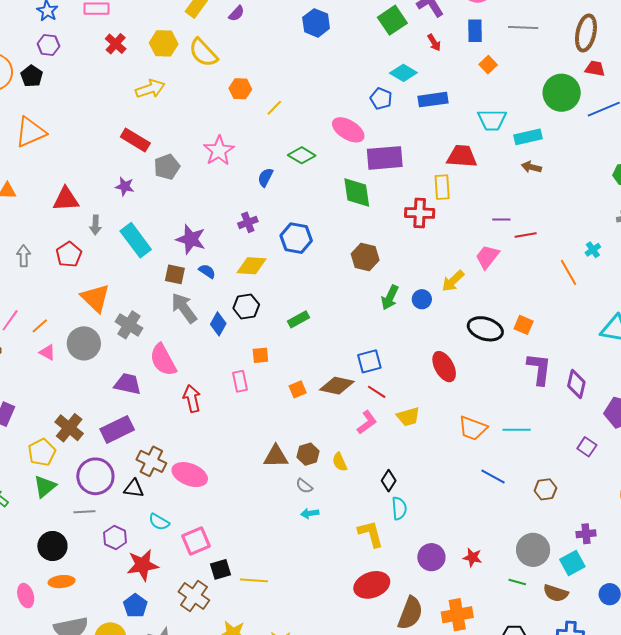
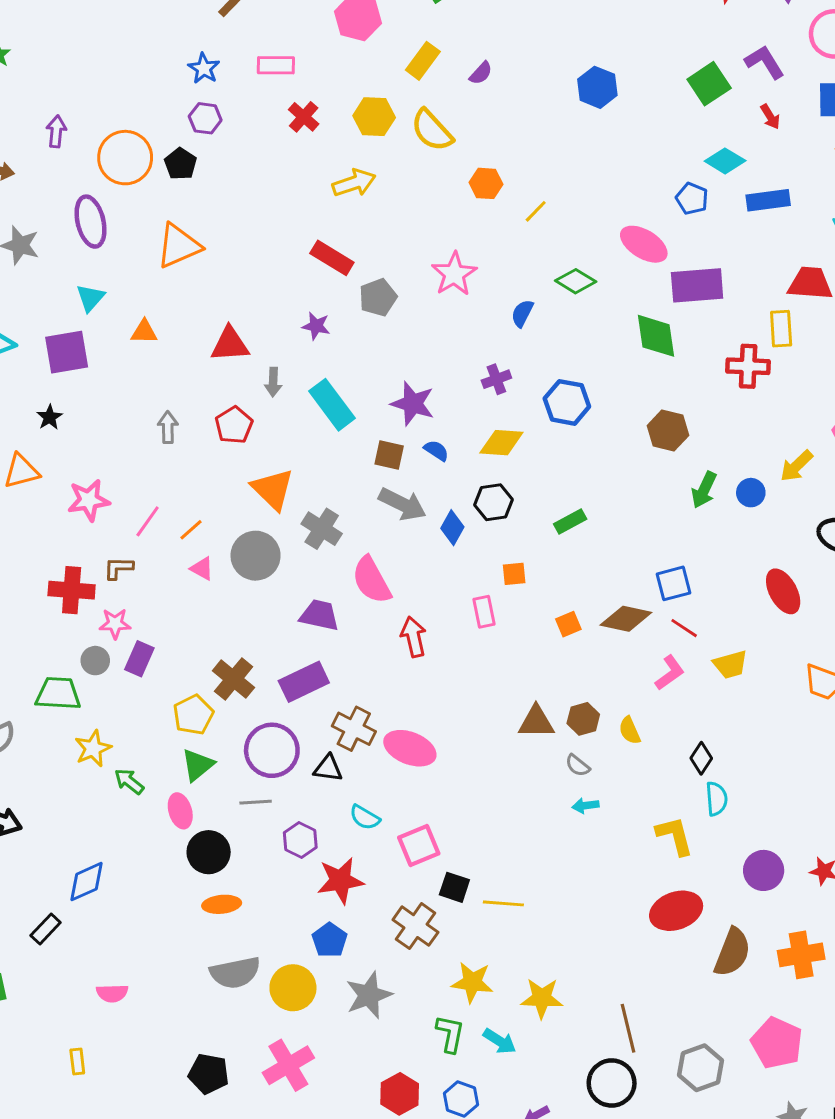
gray arrow: (184, 308) -> (402, 504), turned 152
black square: (220, 569) -> (454, 887), turned 35
pink ellipse: (26, 596) -> (180, 811), moved

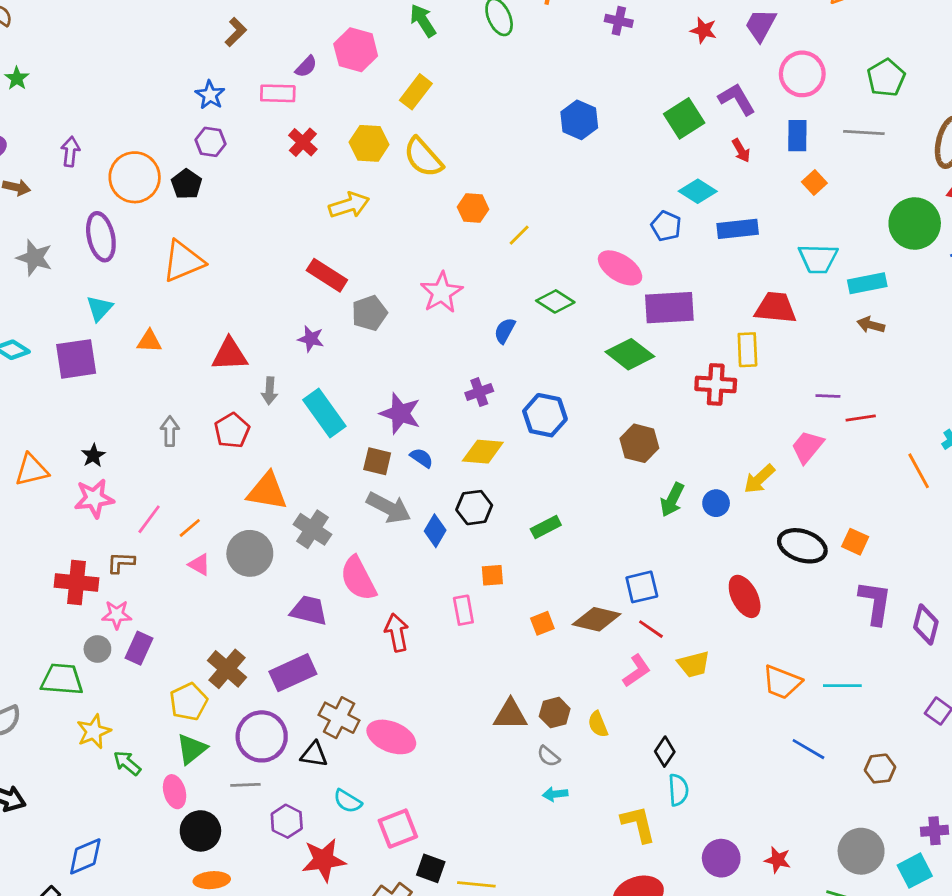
purple semicircle: (481, 73) -> (306, 67), moved
green diamond: (656, 336) -> (630, 354), turned -45
black star: (50, 417) -> (93, 456), moved
orange triangle: (273, 489) -> (267, 491), turned -36

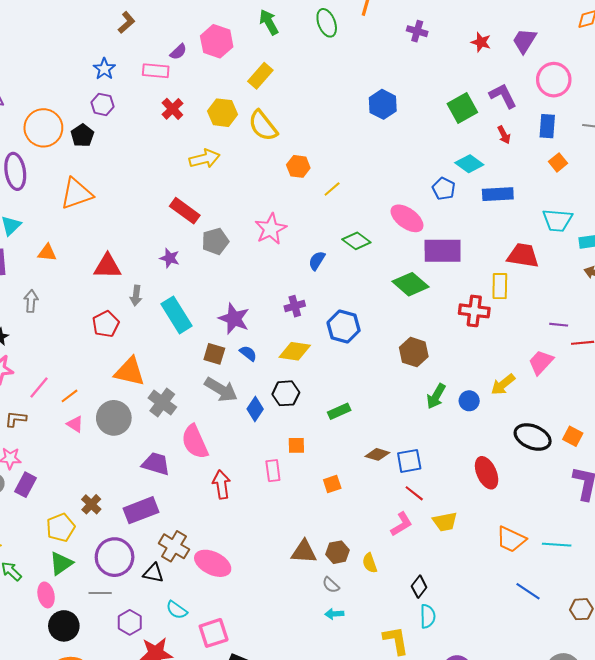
gray arrow: (170, 431) -> (31, 301), moved
brown diamond: (597, 619) -> (377, 454), moved, size x0.7
brown cross: (227, 669) -> (91, 504), size x0.7

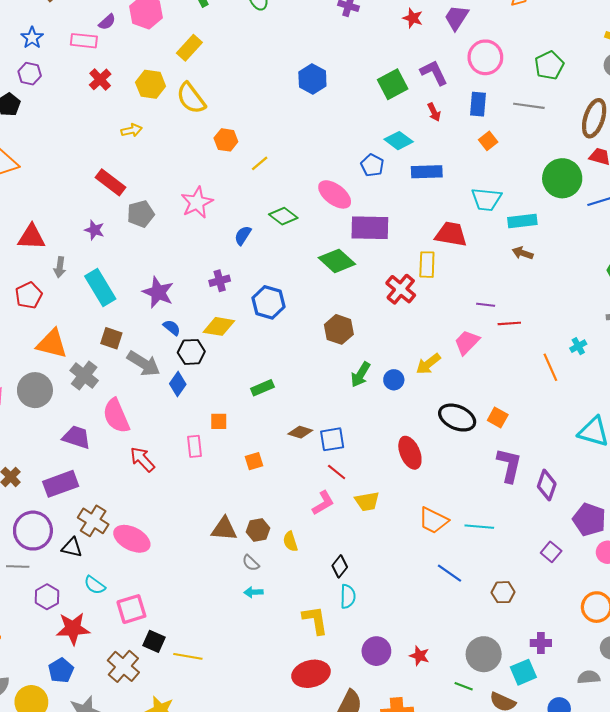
yellow arrow: (205, 159) -> (132, 130), size x0.7
red cross: (474, 311) -> (401, 289), turned 32
brown square: (214, 354) -> (111, 338), moved
black hexagon: (286, 393) -> (191, 352), moved
red arrow: (222, 484) -> (142, 459), turned -36

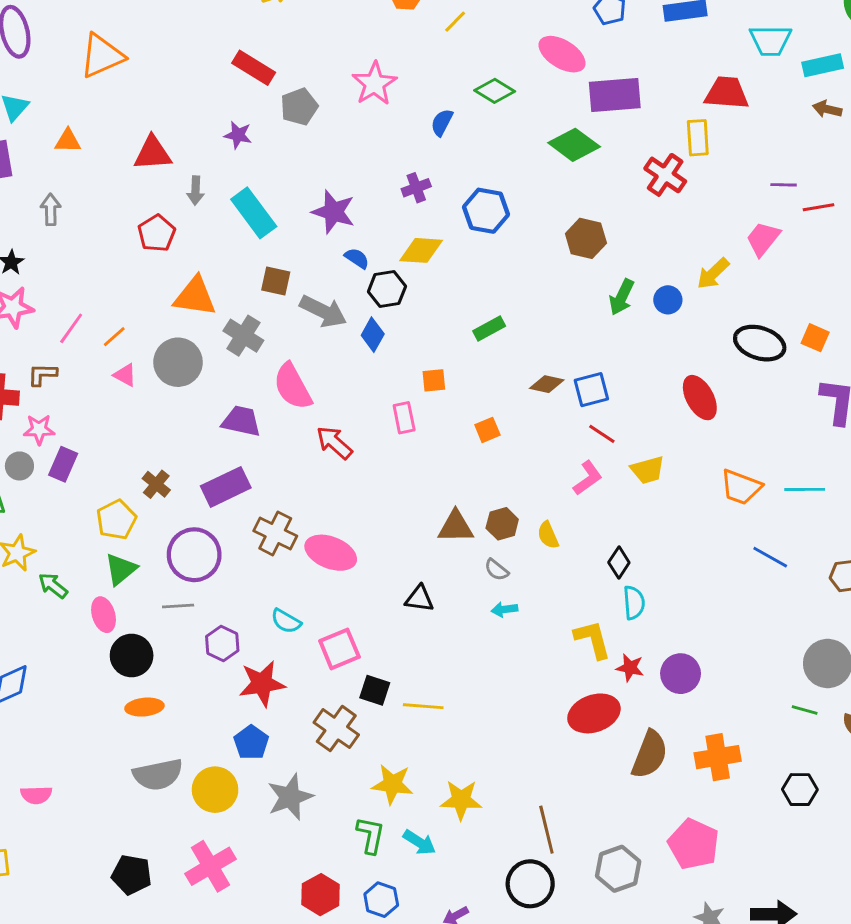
black triangle: (72, 547) -> (419, 599), moved
red star: (419, 656) -> (630, 668), moved

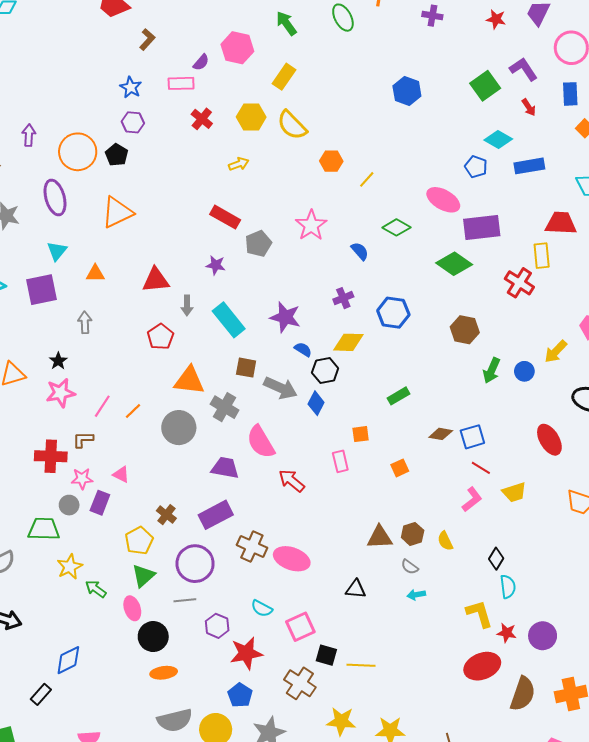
blue semicircle: (442, 122) -> (360, 251), turned 114
pink triangle: (125, 375) -> (121, 474), moved

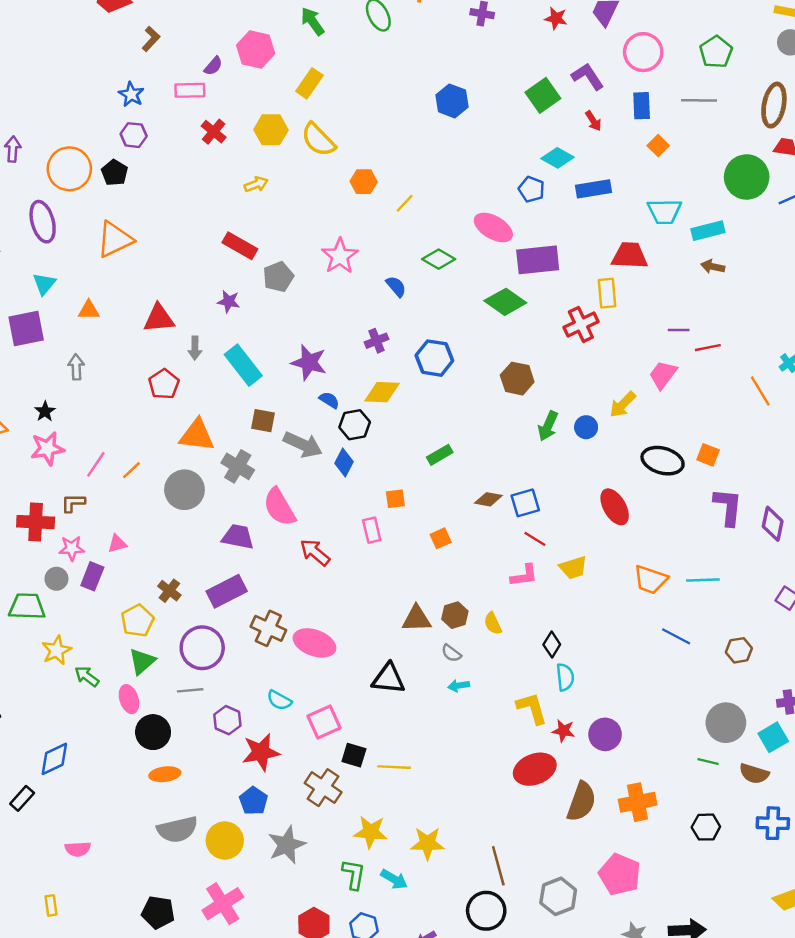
red cross: (519, 283) -> (581, 324), turned 32
pink triangle: (121, 474) -> (117, 544), turned -42
pink L-shape: (472, 499) -> (524, 576), turned 30
black triangle: (356, 589) -> (389, 679), size x1.4

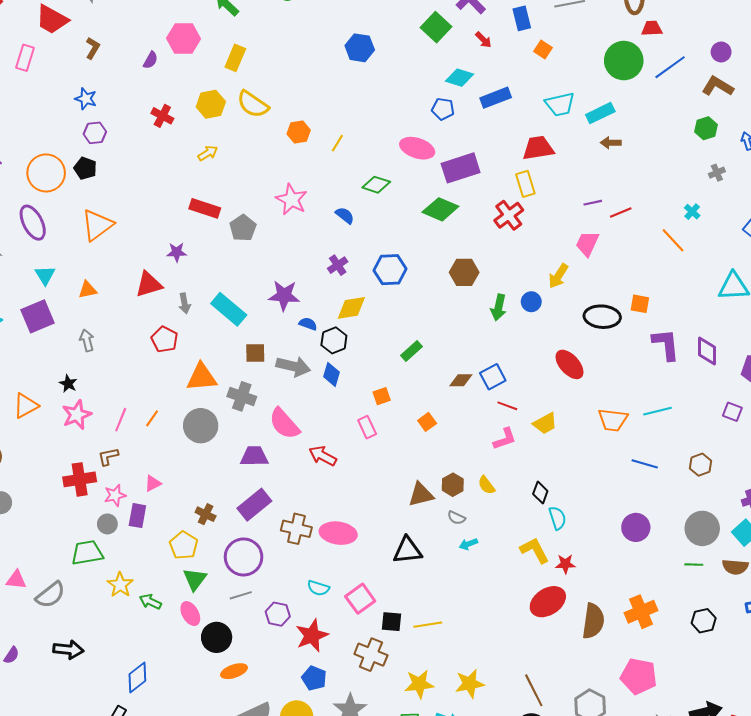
pink rectangle: (190, 90) -> (25, 58), moved, turned -60
purple star: (229, 301) -> (177, 252), moved
purple circle: (605, 734) -> (636, 527), moved

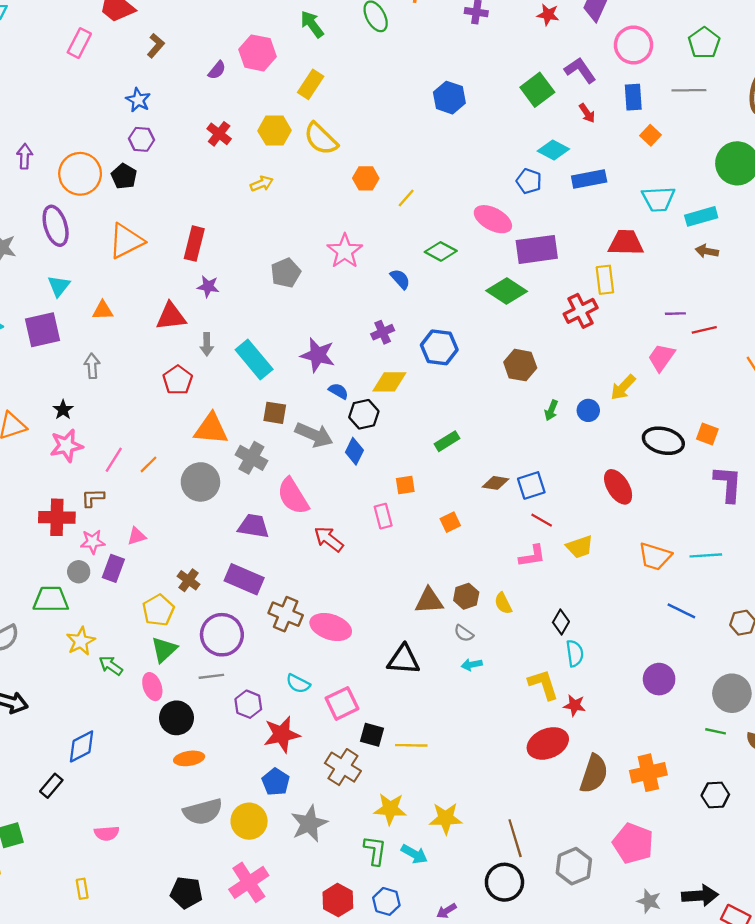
red rectangle: (205, 208) -> (194, 244), moved, turned 76
green arrow: (499, 307) -> (551, 410), size x0.7
purple rectangle: (254, 505) -> (244, 579), turned 52

